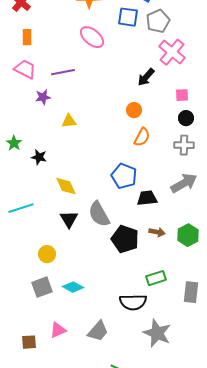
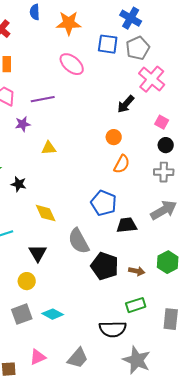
pink square: (182, 95) -> (162, 122), turned 32
black triangle: (69, 219) -> (38, 253), moved
brown arrow: (157, 232) -> (137, 271), moved

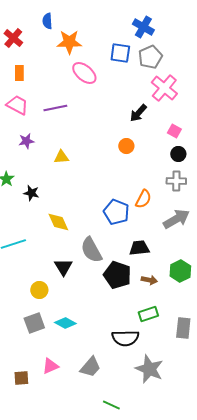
orange star: (69, 23) -> (69, 42), moved
purple star: (23, 124) -> (26, 141), moved
orange semicircle: (122, 164) -> (143, 199), moved
black trapezoid: (127, 225) -> (139, 248), moved
black triangle: (38, 253) -> (63, 267), moved

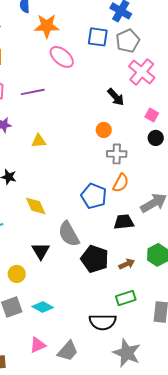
black arrow: (138, 113) -> (116, 97), turned -84
gray cross: (176, 181) -> (117, 154), moved
black trapezoid: (139, 248) -> (124, 222), moved
brown arrow: (149, 280) -> (127, 264), turned -35
pink triangle: (50, 366) -> (38, 345), moved

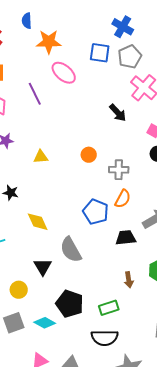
purple line: (33, 92) -> (35, 94), moved, turned 75
orange circle: (104, 130) -> (89, 155), moved
black pentagon: (95, 259) -> (70, 304), moved
brown arrow: (127, 264) -> (129, 280), turned 105
green rectangle: (126, 298) -> (109, 308), moved

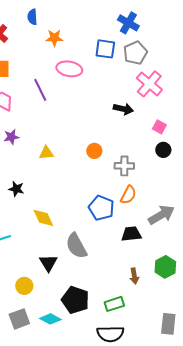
orange star: (49, 42) -> (54, 38), size x0.7
pink ellipse: (64, 73) -> (69, 69), turned -30
black arrow: (118, 113) -> (123, 109), turned -36

